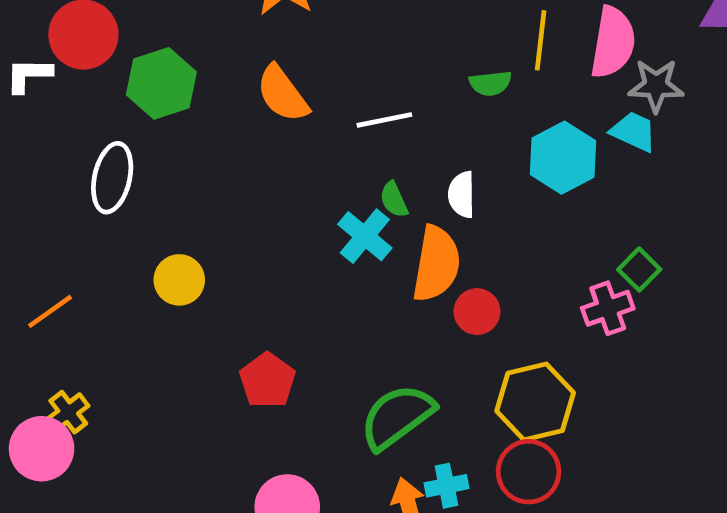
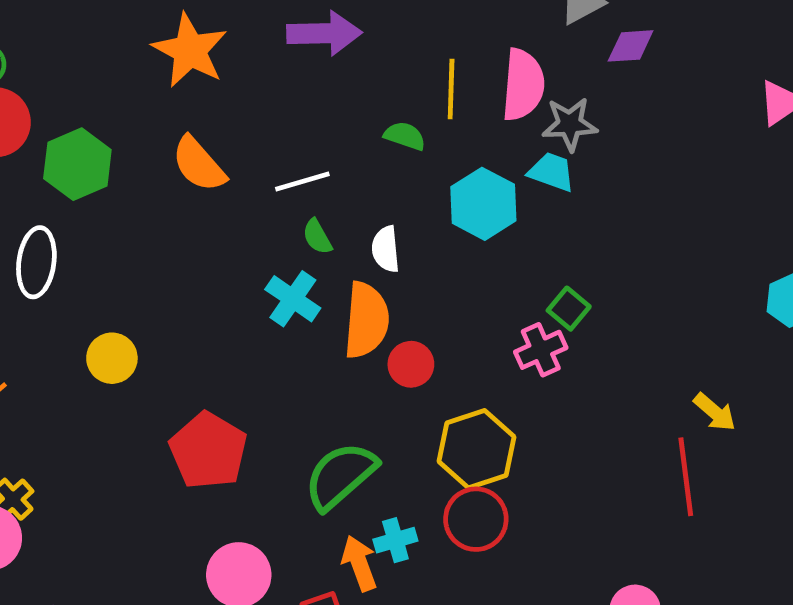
green semicircle: (490, 83) -> (405, 136), turned -150
green semicircle: (394, 200) -> (317, 237), moved
red pentagon: (267, 380) -> (208, 451), size x1.4

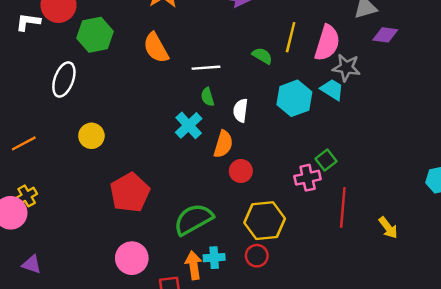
orange semicircle: (366, 320) -> (223, 144), size x0.7
red line: (686, 477) -> (343, 207), moved
red circle: (476, 519) -> (257, 256), size x0.7

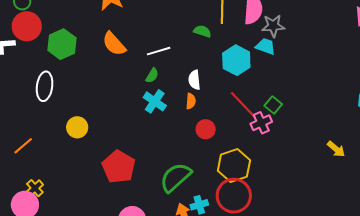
green semicircle: (208, 97) -> (152, 76), moved, turned -119
orange semicircle: (223, 144) -> (191, 101), moved, size x0.7
red line: (343, 207) -> (243, 105), moved, turned -36
red circle: (257, 256) -> (234, 196), size x1.8

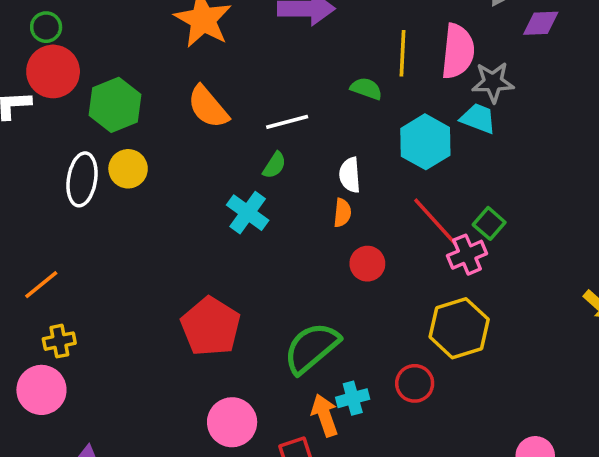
cyan cross: (155, 101) -> (248, 213), moved
yellow circle: (77, 127) -> (128, 169), moved
yellow hexagon: (234, 166) -> (459, 328), moved
yellow cross: (35, 188) -> (59, 341), moved, turned 30
red circle: (234, 196) -> (415, 383), size x0.6

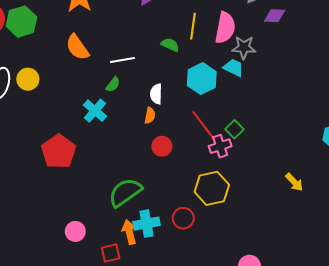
green hexagon: (115, 105) -> (21, 22), moved
red pentagon: (211, 327) -> (59, 151), moved
cyan cross: (353, 398) -> (147, 224), size x1.4
pink circle: (232, 422) -> (75, 231), size x0.7

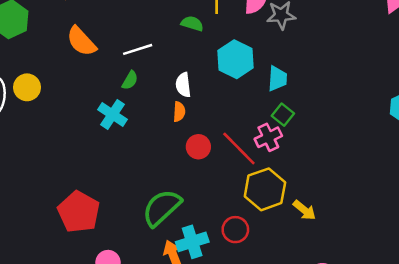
cyan trapezoid: (234, 68) -> (277, 79), moved, turned 75
red line: (204, 126) -> (239, 149), moved
red pentagon: (59, 151) -> (79, 212), moved
yellow arrow: (294, 182) -> (304, 210), moved

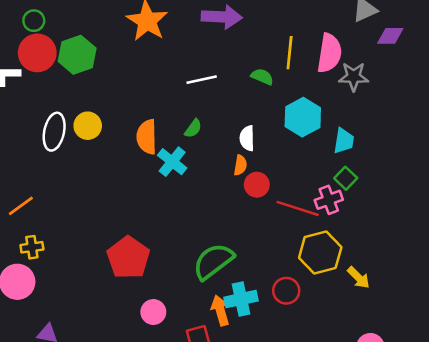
orange semicircle: (81, 41) -> (147, 137), moved, turned 36
white line: (138, 49) -> (202, 80), moved
red circle: (198, 147) -> (257, 185), moved
red line: (239, 149) -> (298, 208), turned -33

